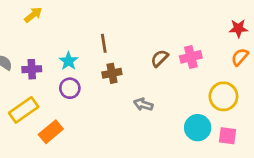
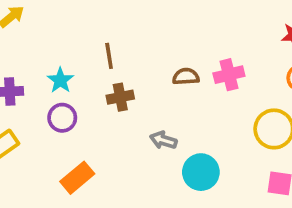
brown semicircle: (160, 58) -> (186, 77), turned 42
cyan circle: (198, 128) -> (201, 172), moved
orange rectangle: (51, 132) -> (77, 178), moved

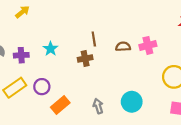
brown line: (109, 56) -> (94, 39), moved
purple circle: (62, 118) -> (42, 87), moved
gray arrow: (163, 140) -> (98, 106), moved, turned 56

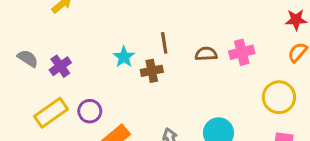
cyan star: (50, 49) -> (124, 57), moved
purple cross: (21, 55) -> (60, 66), turned -32

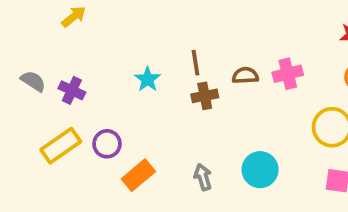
purple cross: (60, 66) -> (72, 90), turned -30
brown cross: (152, 71) -> (205, 96), moved

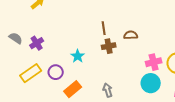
pink cross: (288, 74) -> (154, 62), moved
cyan star: (148, 79) -> (78, 56), moved
purple cross: (72, 90) -> (37, 43), turned 32
cyan circle: (260, 170) -> (151, 83), moved

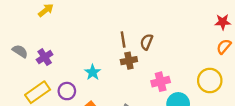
brown semicircle: (131, 35) -> (147, 42), moved, turned -64
pink cross: (154, 62) -> (161, 82), moved

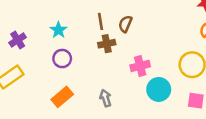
cyan star: (93, 72) -> (58, 30), moved
purple circle: (67, 91) -> (62, 59), moved

